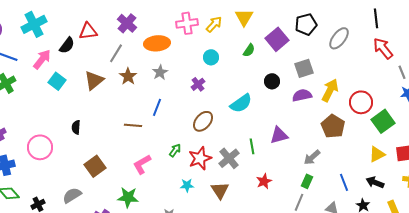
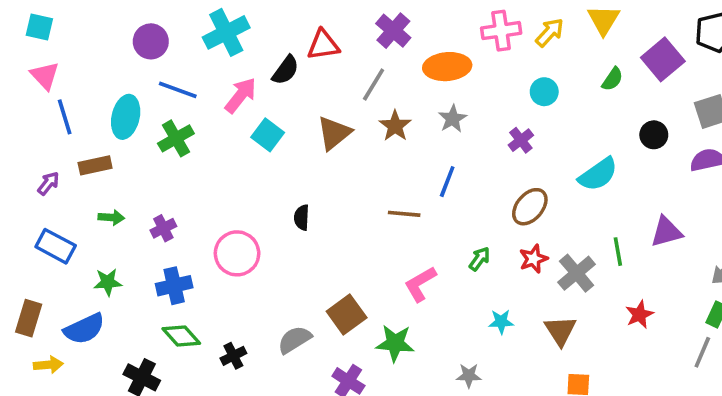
red star: (200, 158) -> (533, 259), moved, size x0.7
brown square: (95, 166) -> (347, 314), moved

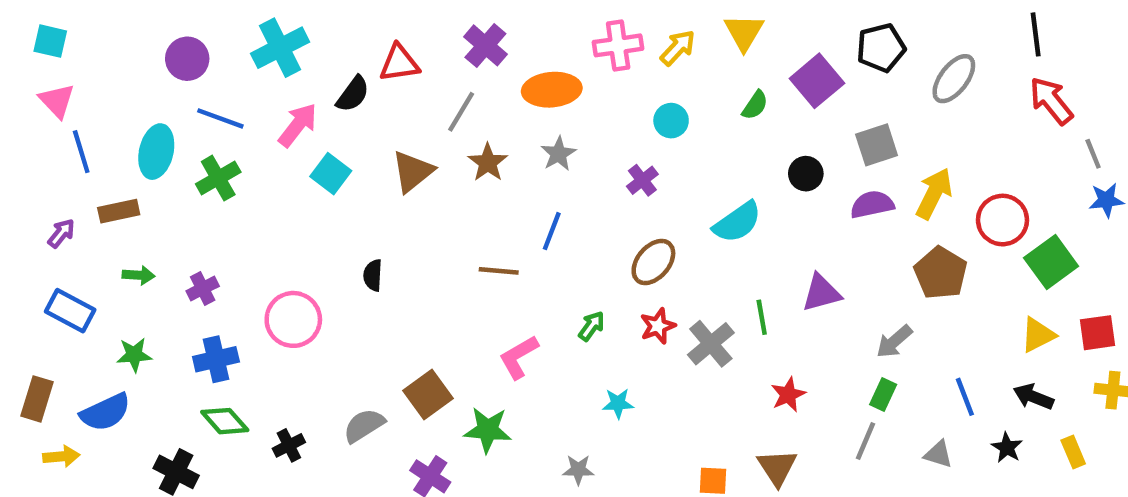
brown triangle: (560, 331) -> (777, 467), moved

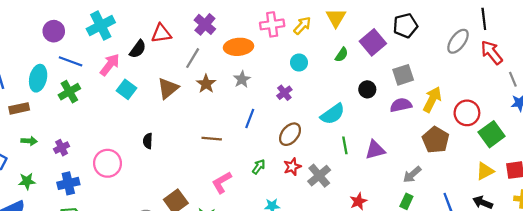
gray ellipse: (954, 79) -> (458, 41), moved
blue line: (552, 231) -> (250, 119), moved
green line: (762, 317) -> (345, 145), moved

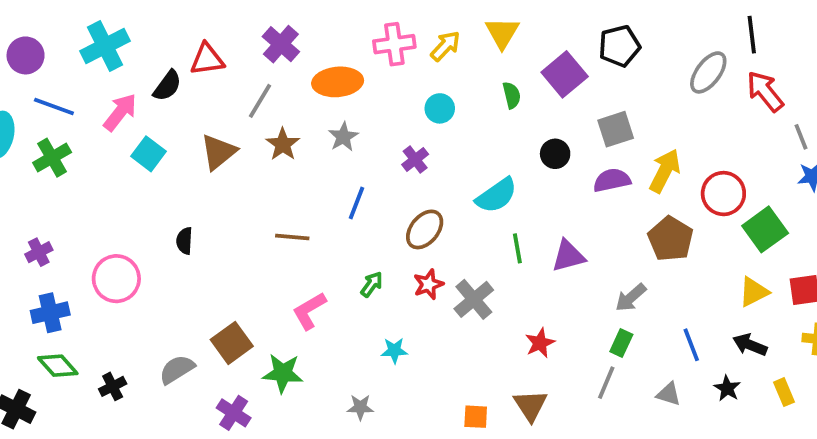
green semicircle: (342, 55) -> (512, 95), turned -48

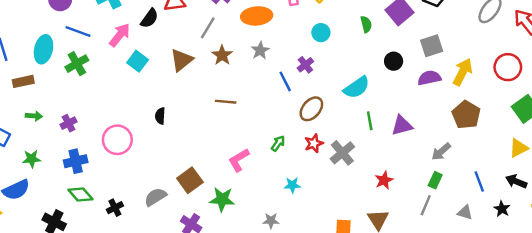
red circle: (723, 194) -> (508, 67), moved
blue line: (357, 203) -> (285, 81), moved, turned -48
brown line: (292, 237) -> (226, 102), moved

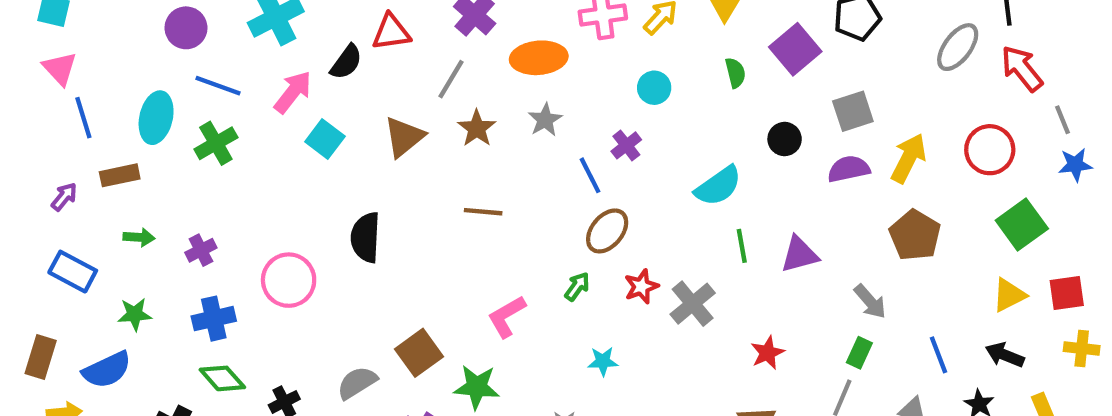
brown ellipse: (311, 109) -> (607, 231), moved
black semicircle: (160, 116) -> (366, 237), size x1.6
gray arrow: (441, 152) -> (870, 301), turned -90

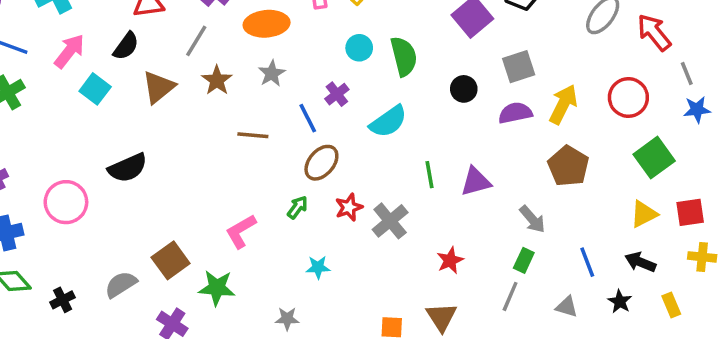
black semicircle: (346, 62) -> (126, 46), moved
green semicircle: (735, 73) -> (404, 56), moved, size x1.6
cyan semicircle: (718, 186) -> (388, 122), moved
brown line: (483, 212) -> (253, 135), moved
black semicircle: (366, 237) -> (128, 168), turned -117

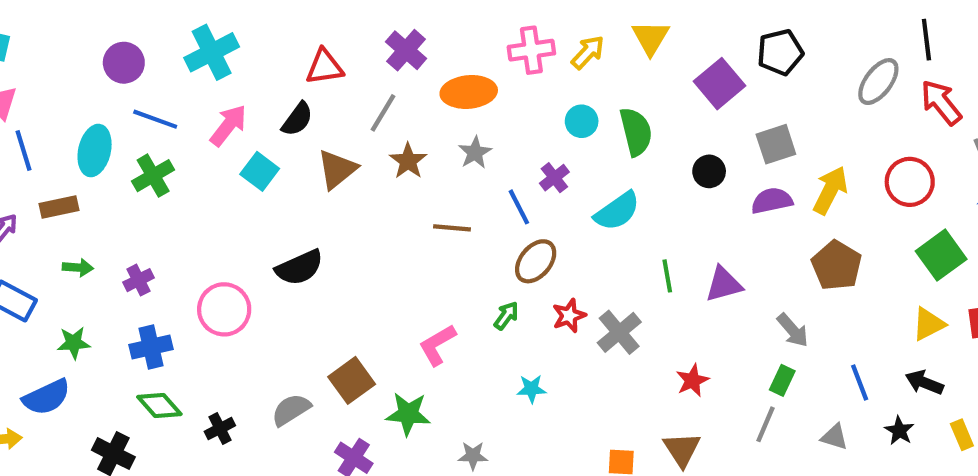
gray star: (287, 319) -> (473, 456), moved

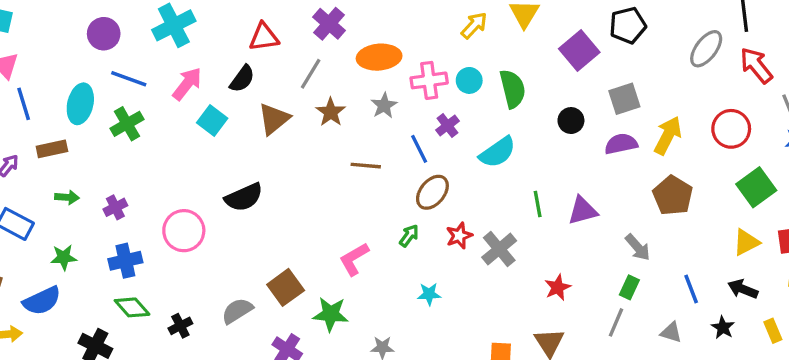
pink cross: (531, 50) -> (429, 80), moved

